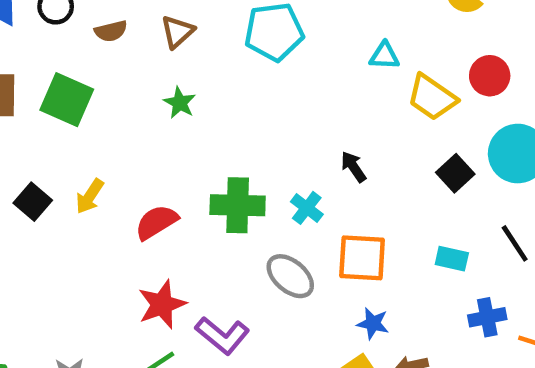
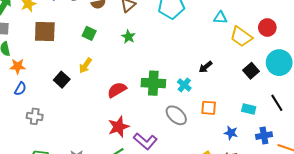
green square: (67, 100) -> (89, 33), moved, size x0.6
black arrow: (353, 167) -> (206, 67), turned -96
yellow arrow: (90, 196) -> (85, 66), moved
orange square: (362, 258) -> (209, 108), size x0.7
blue star: (373, 323) -> (231, 133), moved

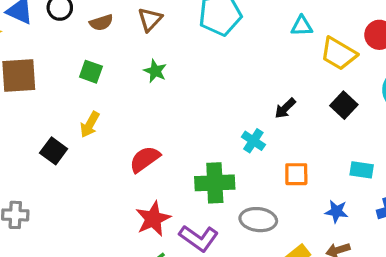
black square: (251, 71) -> (344, 105), moved
green cross: (153, 83) -> (215, 183), moved
gray ellipse: (176, 115) -> (258, 220), moved, turned -30

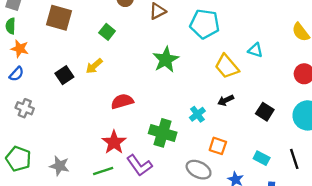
yellow trapezoid: (339, 54) -> (227, 66), moved
green star: (155, 71) -> (166, 60), moved, size x1.6
black square: (344, 105) -> (265, 112), turned -30
red star: (153, 219) -> (114, 142), turned -30
gray ellipse: (258, 220) -> (199, 170), moved

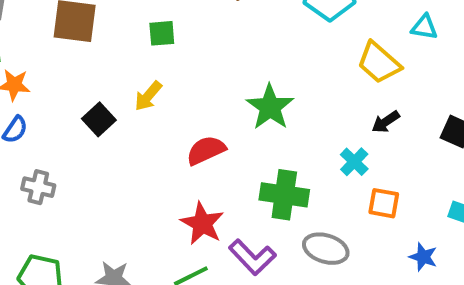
green square: (107, 32) -> (162, 33), turned -35
green star: (166, 60) -> (270, 107), moved
cyan cross: (197, 114) -> (354, 162), moved
gray ellipse: (199, 170) -> (326, 249), moved

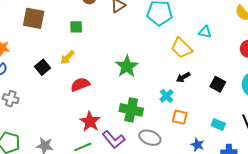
red semicircle: (206, 150) -> (80, 84), moved

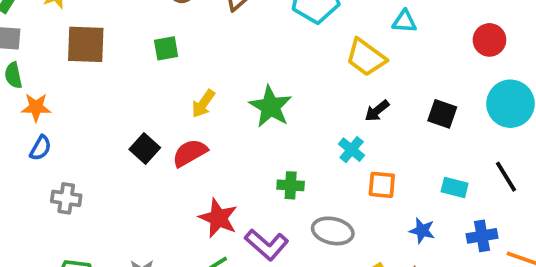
yellow arrow: (67, 57) -> (203, 104), moved
black square: (43, 67) -> (145, 148), moved
green cross: (131, 110) -> (291, 185), size x0.6

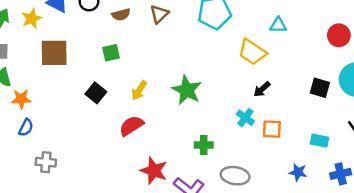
black square: (442, 114) -> (320, 88), moved
black square: (145, 148) -> (96, 93), moved
orange square: (382, 185) -> (272, 129), moved

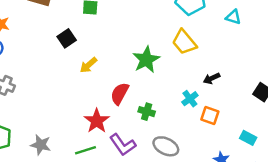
cyan triangle: (278, 25) -> (233, 17), moved
yellow trapezoid: (252, 52) -> (184, 42), moved
yellow arrow: (139, 90) -> (88, 65), moved
red semicircle: (131, 126) -> (120, 94), moved, turned -45

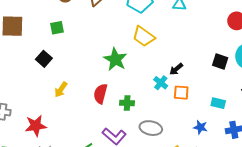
yellow arrow: (88, 65) -> (61, 90), moved
black arrow: (212, 78) -> (176, 69), moved
red star: (97, 121) -> (36, 126), moved, turned -30

